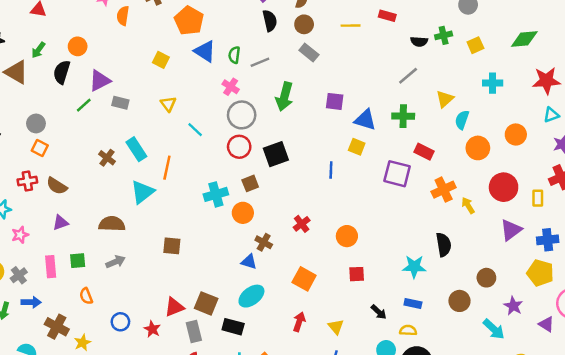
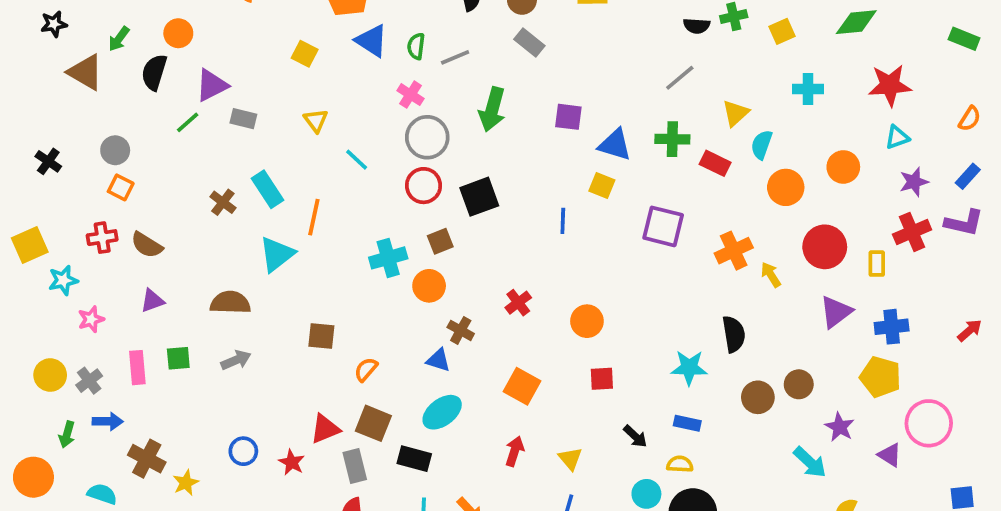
red rectangle: (424, 152) -> (715, 163), moved
orange semicircle: (86, 296) -> (366, 369), moved, turned 63
brown circle: (459, 301) -> (758, 397), moved

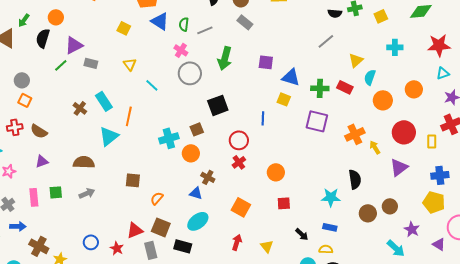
green cross: (672, 139) -> (320, 88), moved
red circle: (424, 186) -> (239, 140), moved
purple triangle: (836, 312) -> (399, 167), moved

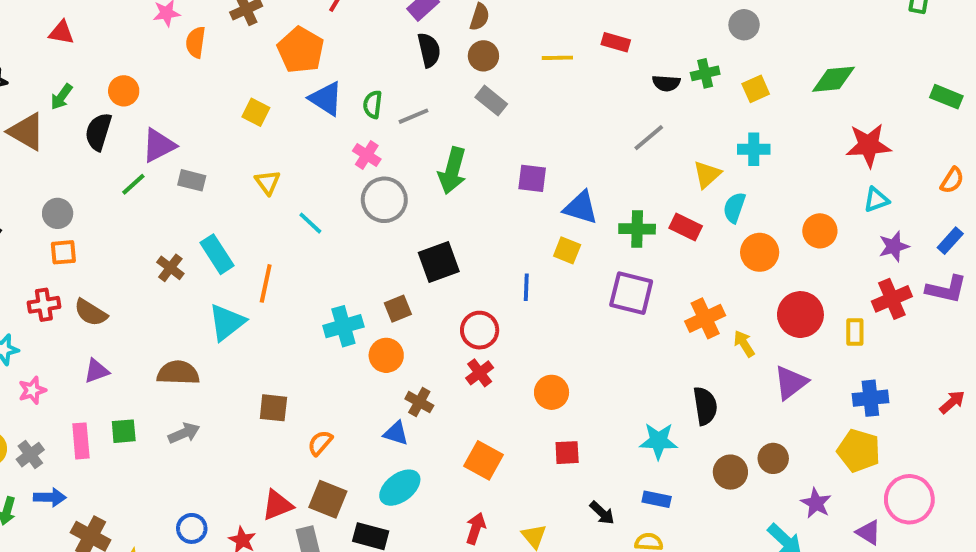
cyan cross: (395, 47) -> (754, 149), moved
orange square: (25, 100) -> (63, 252), turned -32

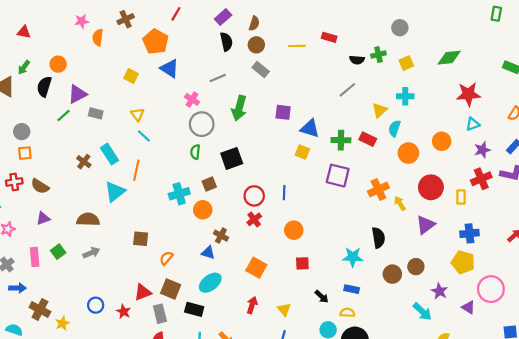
green semicircle: (373, 104) -> (195, 152), moved
cyan line: (310, 223) -> (144, 136), moved
blue line: (526, 287) -> (284, 193), moved
green square: (124, 431) -> (58, 252), turned -32

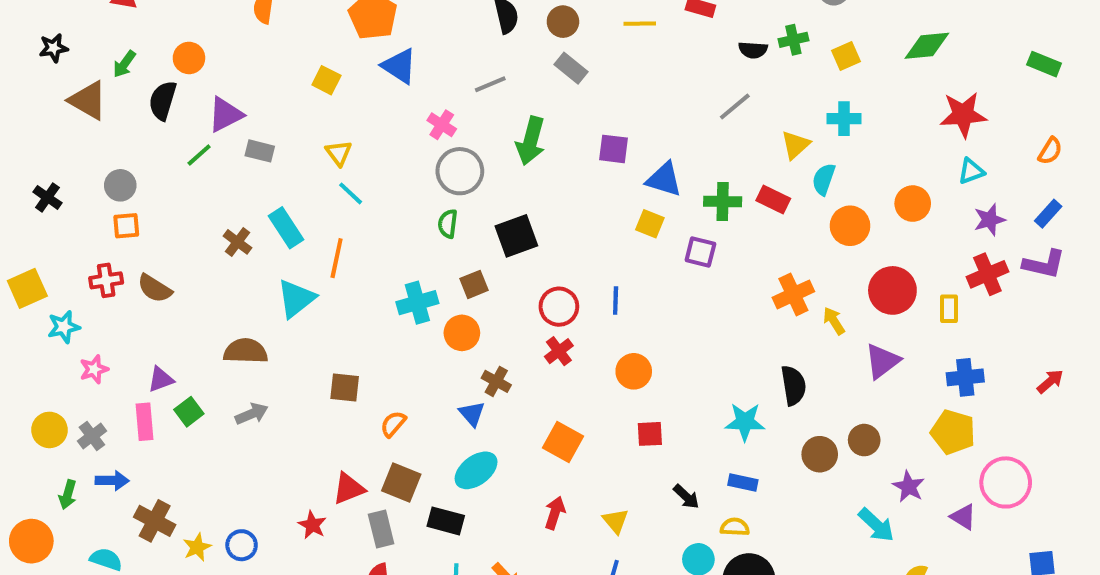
purple square: (338, 176) -> (700, 252), moved, size x0.7
purple triangle: (43, 218) -> (161, 379), moved
blue triangle: (208, 253) -> (472, 414), turned 32
blue circle: (96, 305) -> (242, 545), moved

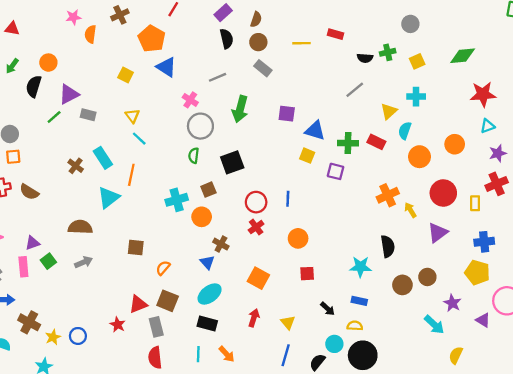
black rectangle: (446, 521) -> (207, 323), moved

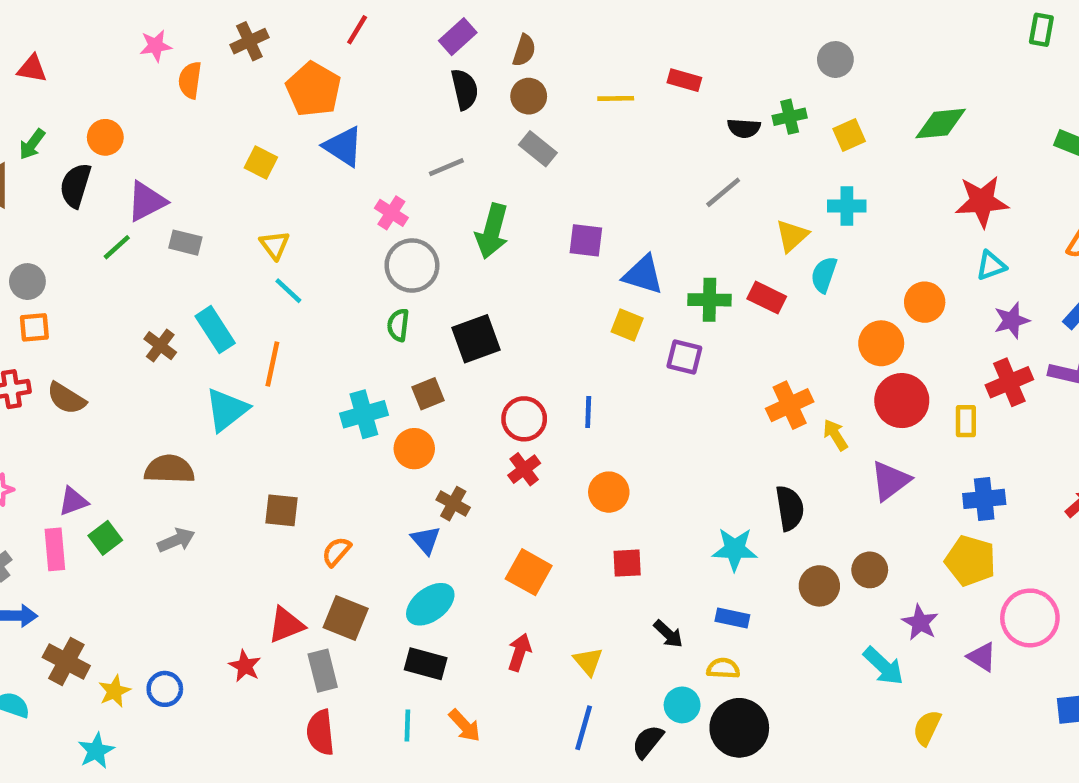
orange circle: (419, 157) -> (881, 343), moved

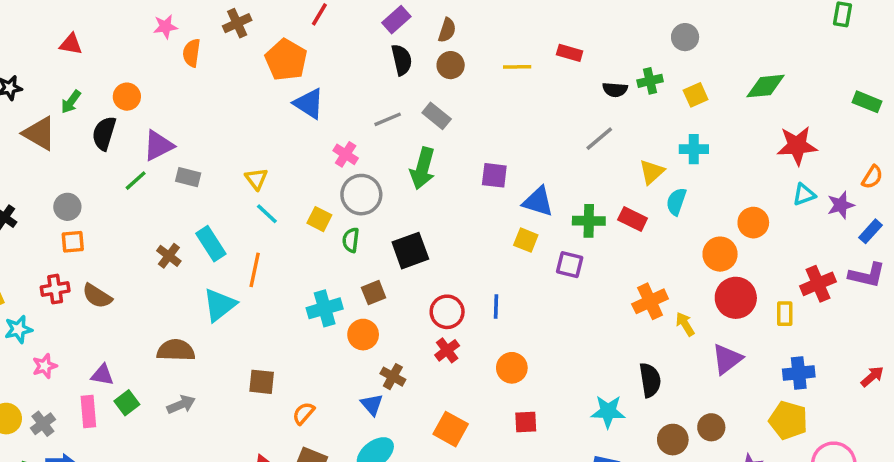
gray rectangle: (538, 149) -> (437, 116), moved
yellow square: (261, 163) -> (319, 219), moved
purple star: (1012, 320) -> (841, 205), moved
purple triangle: (73, 501) -> (102, 375), turned 30

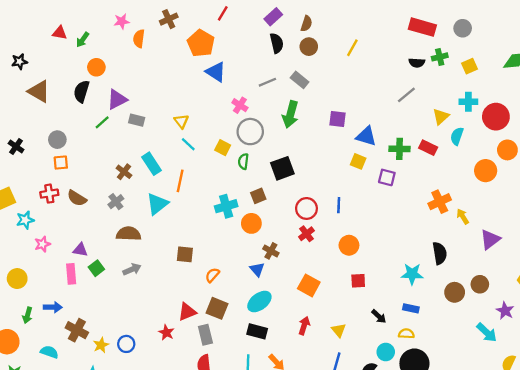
red rectangle: (570, 53) -> (422, 27), moved, size x1.6
yellow line: (517, 67) -> (352, 48), turned -60
green arrow: (71, 102) -> (83, 40), moved
red circle: (736, 298) -> (496, 117), moved
gray cross: (43, 424) -> (116, 202), moved

